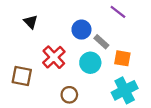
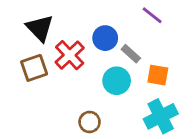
black triangle: (31, 22) -> (40, 28), size x1.5
red cross: (54, 57) -> (70, 55), moved
brown square: (22, 76) -> (34, 68), moved, turned -30

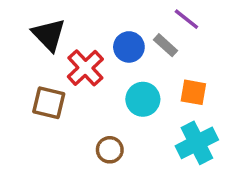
gray rectangle: (131, 54) -> (166, 45), moved
brown square: (34, 68) -> (49, 103), moved, turned 32

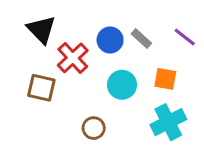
purple line: (186, 19) -> (185, 37), moved

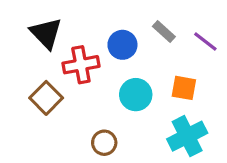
gray rectangle: (141, 39) -> (164, 32), moved
red cross: (73, 58) -> (81, 65), turned 32
brown square: (41, 88) -> (46, 98), turned 32

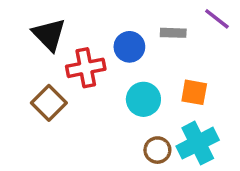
gray rectangle: (164, 32) -> (173, 33), turned -40
purple line: (205, 41) -> (217, 19), moved
brown circle: (104, 143) -> (157, 150), moved

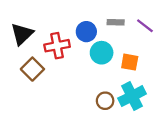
purple line: (217, 19) -> (145, 26), moved
black triangle: (49, 35) -> (22, 34), moved, turned 30
cyan circle: (143, 99) -> (102, 53), moved

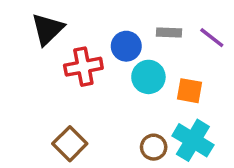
black triangle: (22, 34) -> (48, 29), moved
brown square: (32, 69) -> (70, 144), moved
cyan cross: (132, 96) -> (193, 140), turned -32

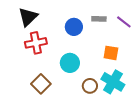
red cross: (83, 67) -> (36, 43), moved
cyan circle: (148, 77) -> (70, 63), moved

